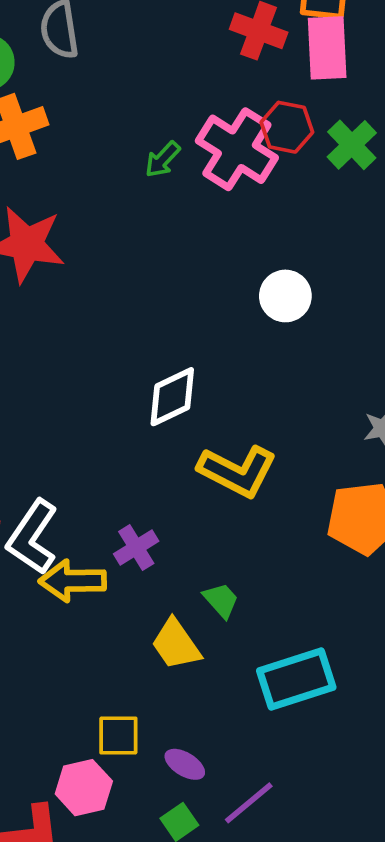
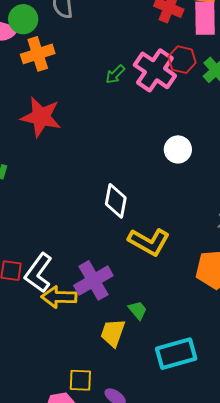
white diamond: (172, 397) -> (116, 201), turned -56
purple cross: (136, 547) -> (93, 280), size x1.6
yellow trapezoid: (176, 644) -> (113, 333), turned 52

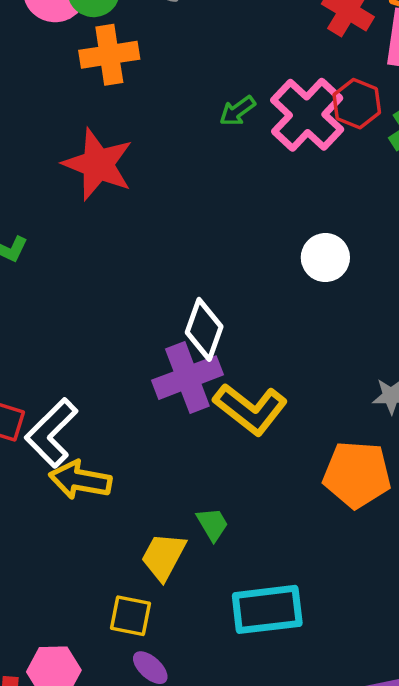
purple cross: (93, 280) -> (187, 378), moved
yellow square: (80, 380) -> (130, 616), moved

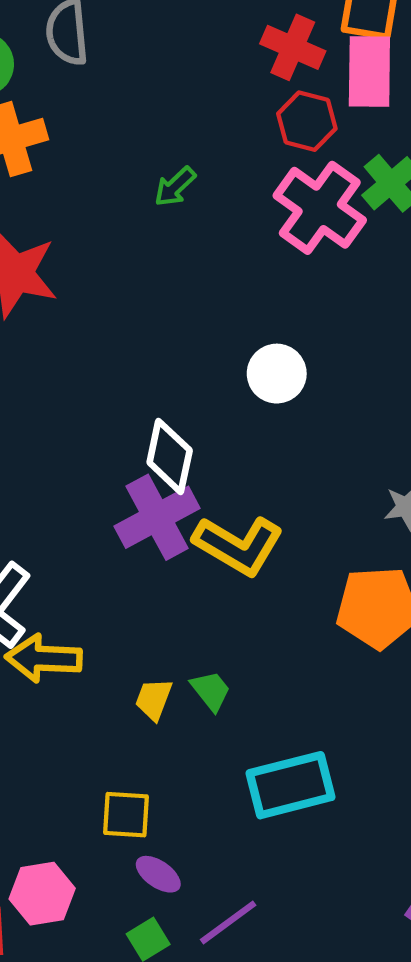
red hexagon: (357, 104) -> (307, 121), moved
pink cross: (307, 115) -> (320, 208), moved
white circle: (325, 258) -> (277, 374), moved
yellow trapezoid: (163, 556) -> (154, 699), moved, size x0.7

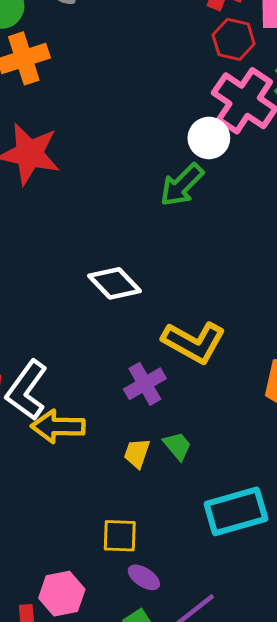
green arrow: (175, 187) -> (182, 185), moved, size x1.5
white circle: (277, 374) -> (209, 138), moved
white diamond: (170, 456) -> (115, 283), moved, turned -54
purple cross: (157, 517) -> (145, 384), moved, size x0.7

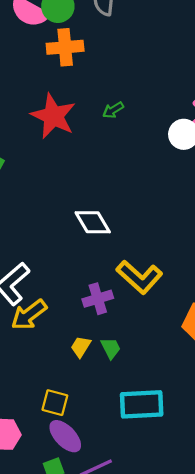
green arrow: (182, 185) -> (113, 110), moved, size x0.6
yellow arrow: (58, 426) -> (29, 315), turned -51
purple ellipse: (144, 577) -> (65, 436), size x1.5

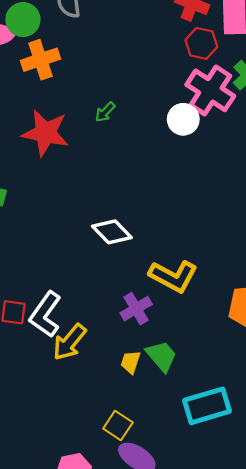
green trapezoid: (111, 348) -> (161, 356), size x1.4
yellow square: (55, 403) -> (118, 426), turned 32

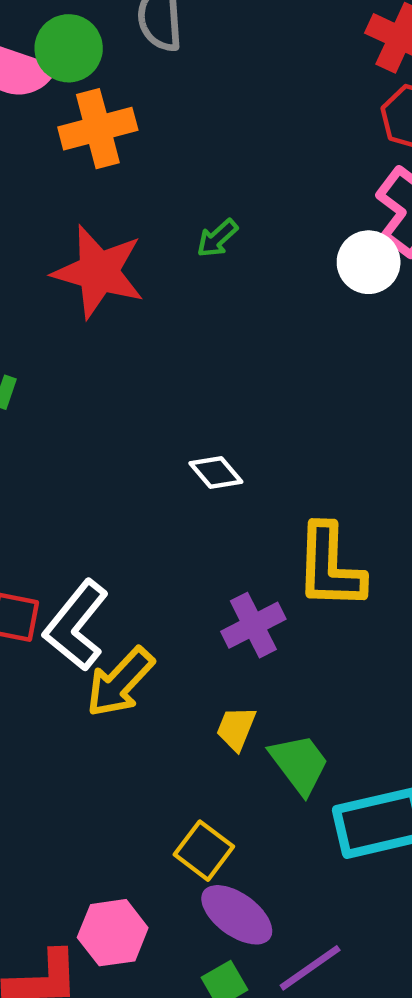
white diamond: (112, 232) -> (216, 473), size x0.7
yellow L-shape: (173, 276) -> (330, 567), turned 60
green trapezoid: (161, 356) -> (299, 764), moved

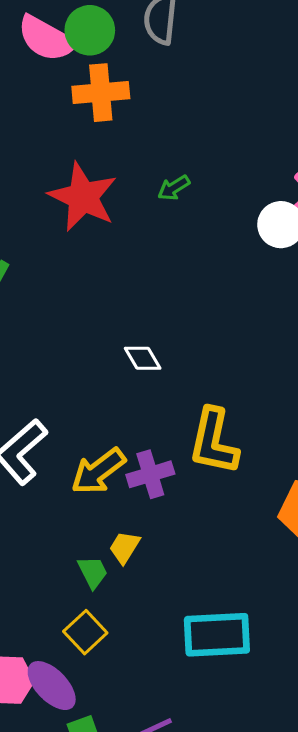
yellow arrow: (120, 682) -> (98, 471), moved
green trapezoid: (299, 764) -> (93, 572), moved, size x0.7
purple ellipse: (237, 915) -> (52, 686), moved

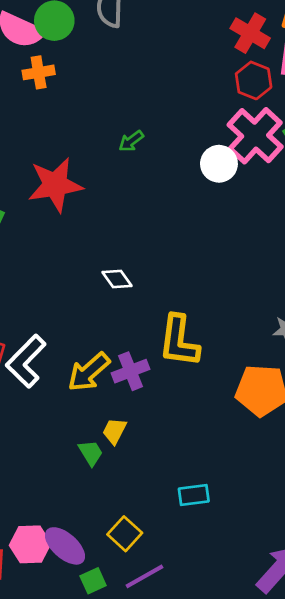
orange cross: (101, 93) -> (39, 72), moved, size x0.7
red star: (83, 197) -> (55, 185), moved, turned -30
yellow square: (85, 632) -> (125, 534), moved
cyan rectangle: (217, 635) -> (194, 495), size x0.6

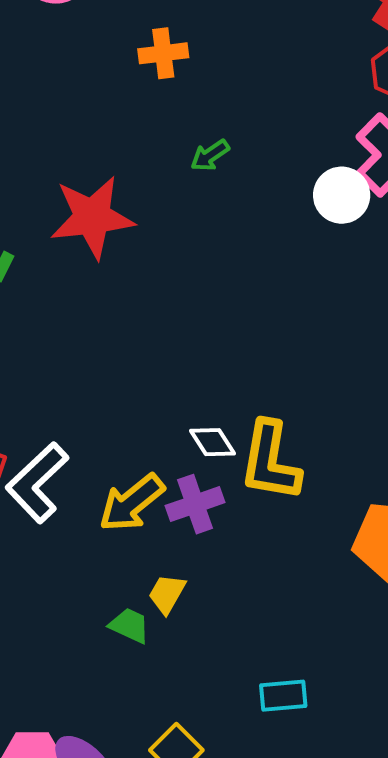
orange cross: (39, 72) -> (163, 53), moved
white diamond: (117, 279) -> (212, 442), moved
green trapezoid: (91, 453) -> (130, 625), turned -36

